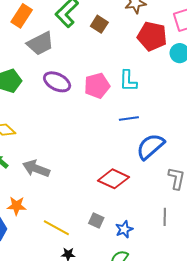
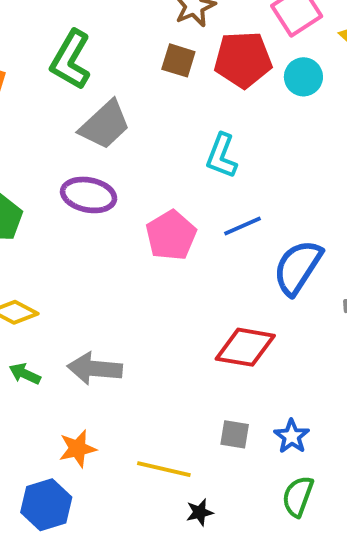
brown square: (99, 24) -> (178, 60), moved
gray trapezoid: (40, 43) -> (105, 125), moved
cyan L-shape: (128, 81) -> (222, 156), turned 35
pink pentagon: (97, 86) -> (171, 235), moved

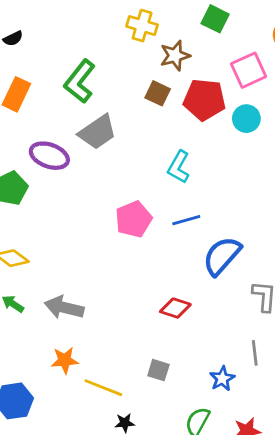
purple ellipse: (89, 195) -> (49, 156), moved
red diamond: (245, 347) -> (175, 308), size x0.7
blue star: (292, 436) -> (222, 379), moved
orange star: (78, 449) -> (65, 360), moved

